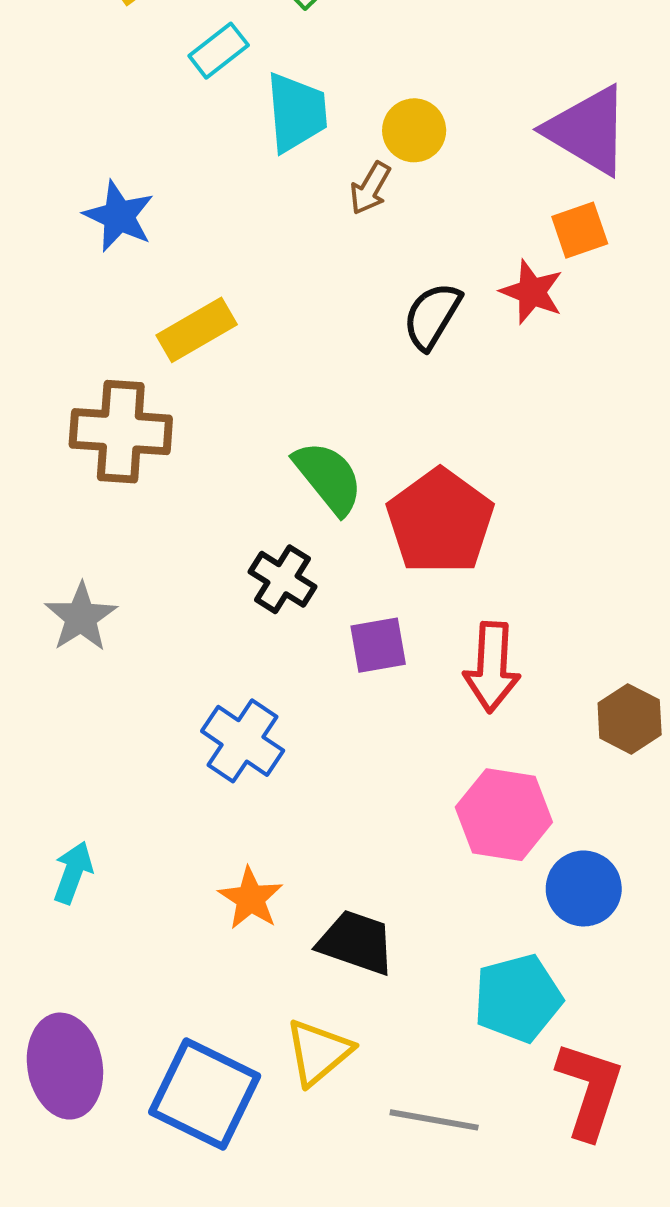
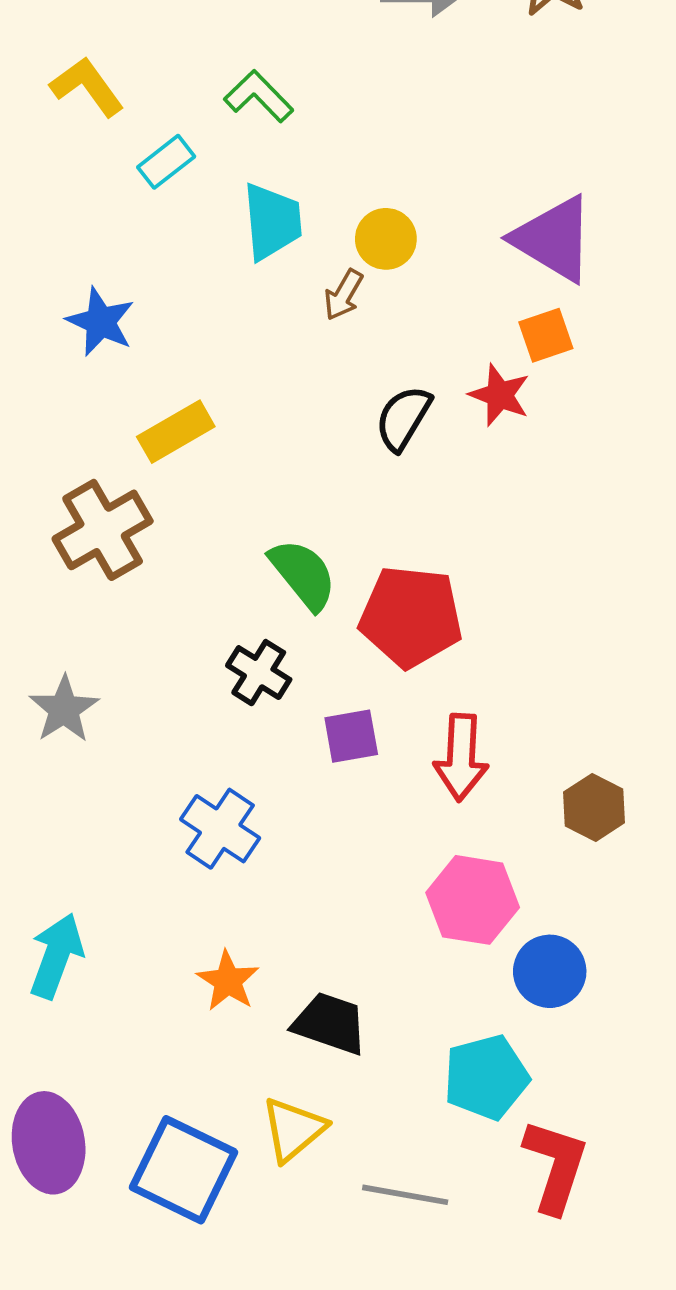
cyan rectangle: (219, 51) -> (166, 162), moved
brown cross: (121, 432) -> (103, 530), turned -34
red pentagon: (440, 521) -> (411, 617), turned -30
cyan arrow: (73, 873) -> (56, 956), size x1.4

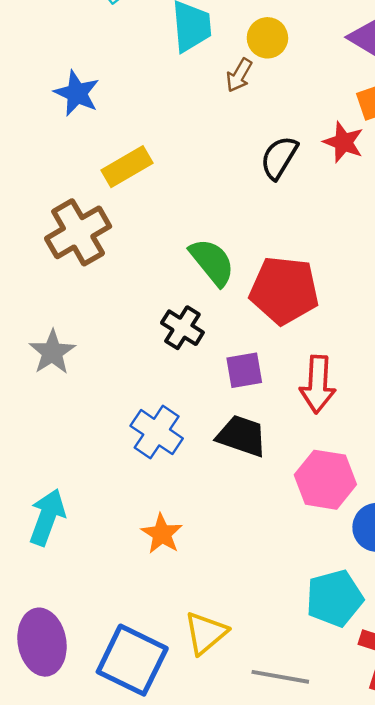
black trapezoid: (330, 1023) -> (242, 436), moved

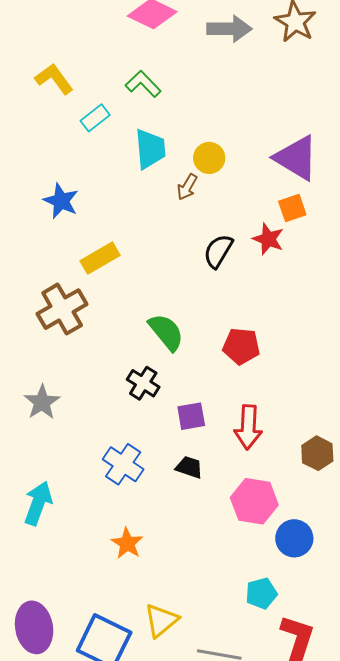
red pentagon: (284, 290) -> (241, 346), moved, size x0.7
black trapezoid: (242, 436) -> (189, 467), size x0.7
cyan arrow: (47, 517) -> (38, 503), moved
cyan pentagon: (334, 598) -> (261, 593), size x0.7

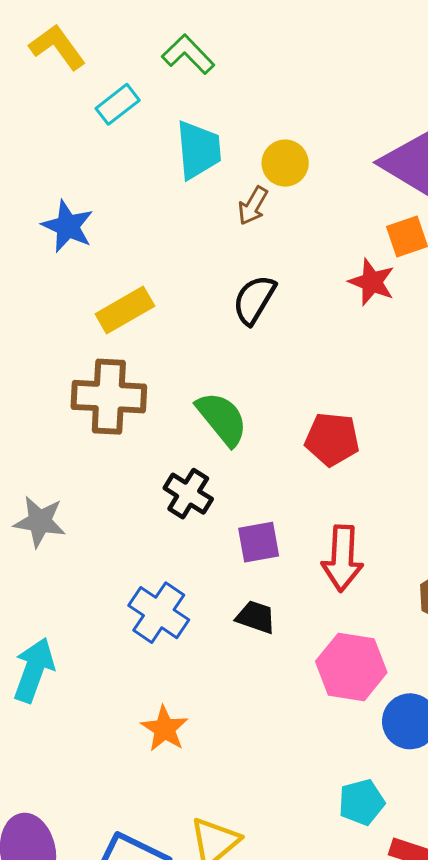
black semicircle: (218, 251) -> (254, 300), moved
brown cross: (62, 309) -> (109, 397), moved, turned 33
gray star: (42, 402) -> (40, 522), turned -30

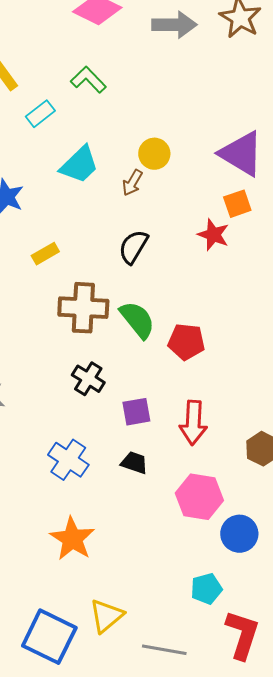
cyan trapezoid: (198, 150) -> (79, 165), moved, turned 51
yellow rectangle: (125, 310) -> (45, 254), size x0.7
brown cross: (109, 397) -> (83, 308), moved
green semicircle: (222, 419) -> (137, 320), moved
orange star: (165, 729) -> (72, 539), size x1.4

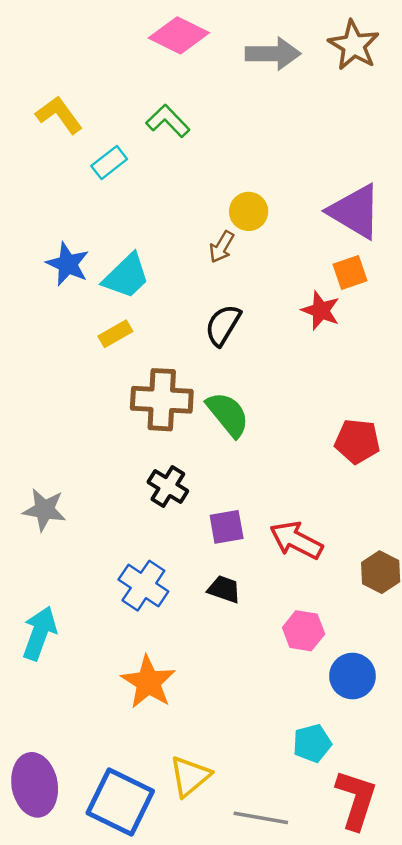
cyan trapezoid: (79, 165) -> (126, 276), moved
red pentagon: (186, 342) -> (357, 441), moved
red arrow: (193, 423) -> (296, 540), turned 114
pink hexagon: (199, 497) -> (304, 631), size x0.7

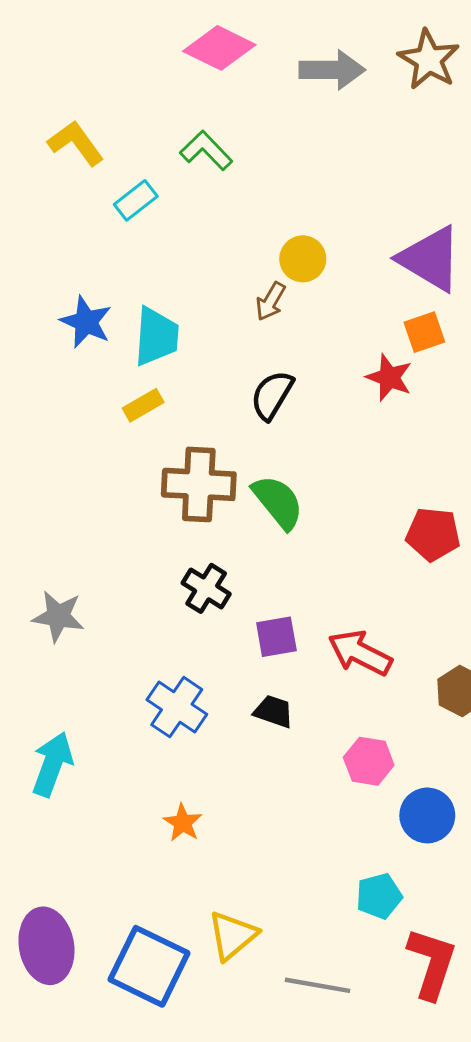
cyan trapezoid: (126, 276) -> (156, 336), turned -42
orange star: (148, 682) -> (183, 823), size x0.6

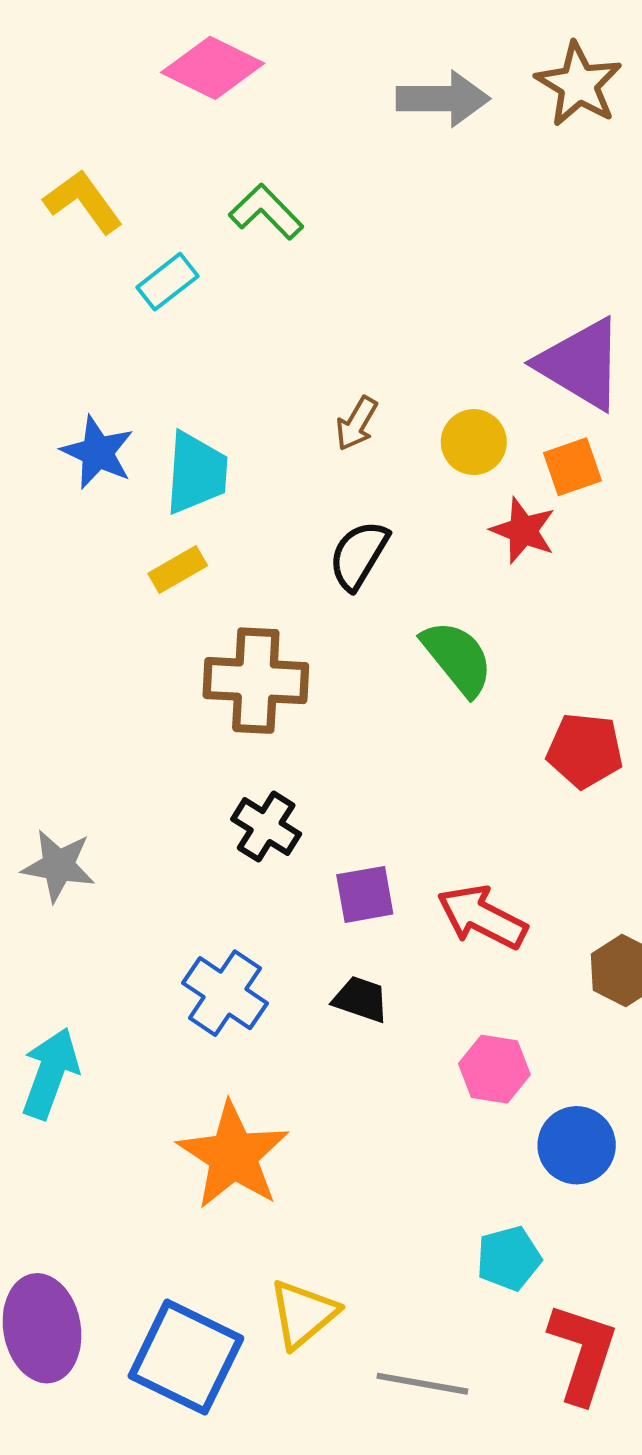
pink diamond: (219, 48) -> (213, 68), moved
yellow circle: (303, 259) -> (474, 442), moved
green semicircle: (278, 502) -> (457, 658), moved
orange star: (183, 823) -> (233, 1156), size x2.0

